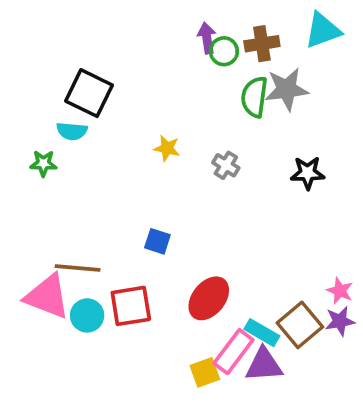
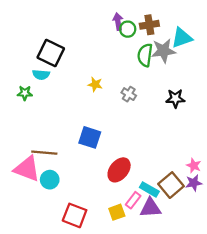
cyan triangle: (323, 30) -> (182, 38), moved
blue square: (157, 241) -> (90, 137), size x1.5
red square: (131, 306) -> (75, 215), moved, turned 30
pink rectangle: (233, 352) -> (133, 200), size x0.7

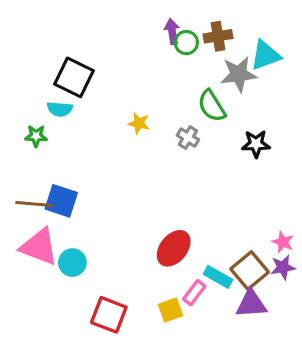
green semicircle: (145, 55) -> (212, 106), moved, turned -40
blue square: (90, 137) -> (61, 201), moved
brown line: (44, 153) -> (34, 204), moved
purple triangle: (150, 208) -> (251, 304), moved

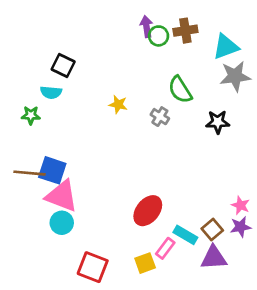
gray star: (239, 74) -> (235, 76), moved
black square: (74, 77) -> (63, 65), size x0.7
pink triangle: (39, 247) -> (62, 196), moved
brown square: (250, 270) -> (212, 229), size x0.7

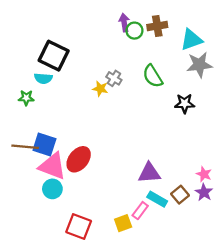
black square: (63, 65) -> (54, 56), size x1.5
gray cross: (160, 117) -> (114, 78), moved
red ellipse: (148, 211) -> (79, 159), moved
purple star: (241, 227) -> (204, 192), turned -30
purple triangle: (214, 258) -> (149, 173), moved

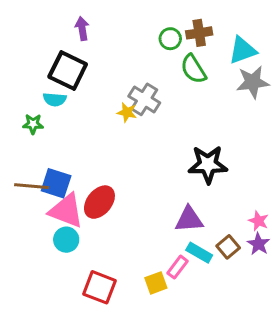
purple arrow: (124, 23) -> (82, 29), moved
green semicircle: (153, 76) -> (193, 69), moved
gray cross: (114, 78) -> (144, 99), size x1.5
black star: (185, 103) -> (208, 164), moved, size x1.5

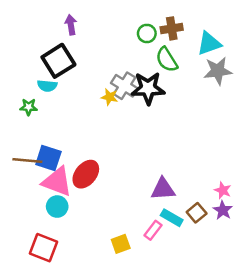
black square: (68, 71) -> (58, 61), turned 32
black star: (208, 164) -> (148, 88), moved
yellow square: (156, 283) -> (121, 244), moved
red square: (99, 287) -> (43, 248), moved

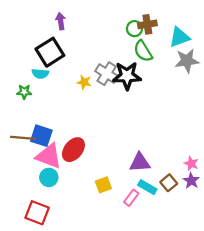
green circle: (147, 33) -> (134, 29), moved
yellow star: (109, 97) -> (84, 82), moved
yellow square: (121, 244) -> (103, 185), moved

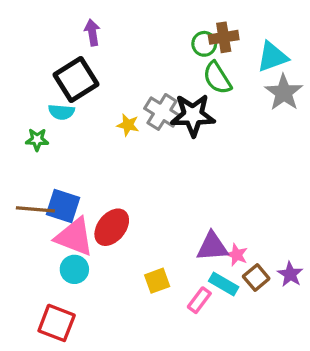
gray star: (187, 61) -> (284, 92), turned -30
pink star: (191, 164) -> (237, 255), moved

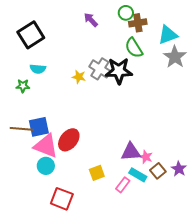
purple arrow: (92, 32) -> (91, 20), moved, turned -35
green circle: (204, 44) -> (126, 13), moved
black square: (76, 80) -> (31, 35), moved
blue square: (63, 206) -> (39, 127), turned -30
red square: (57, 323) -> (62, 199), moved

